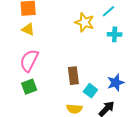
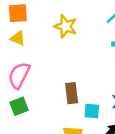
yellow star: (84, 22) -> (66, 26), moved
cyan square: (90, 91) -> (92, 111), turned -32

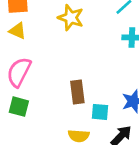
green square: (19, 106) -> (19, 107), turned 36

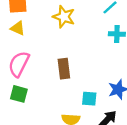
brown rectangle: (77, 92) -> (64, 69), moved

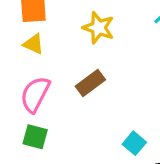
brown rectangle: (64, 69) -> (90, 83), moved, turned 60
cyan square: (89, 99) -> (134, 143), turned 35

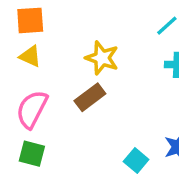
yellow star: (99, 28) -> (102, 58), moved

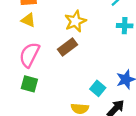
yellow star: (102, 58) -> (75, 21), turned 30

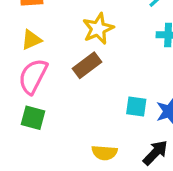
yellow triangle: (28, 20) -> (31, 40), moved, turned -48
cyan square: (98, 88) -> (136, 107), moved, turned -32

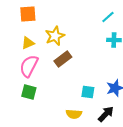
yellow star: (98, 29) -> (55, 36), moved
cyan square: (136, 107) -> (88, 92), moved

